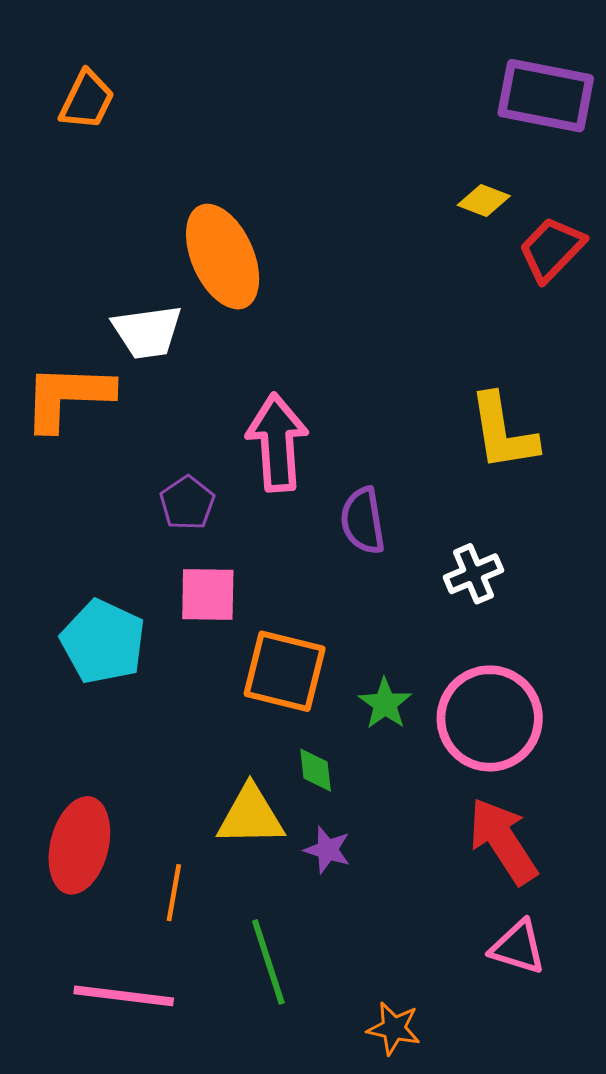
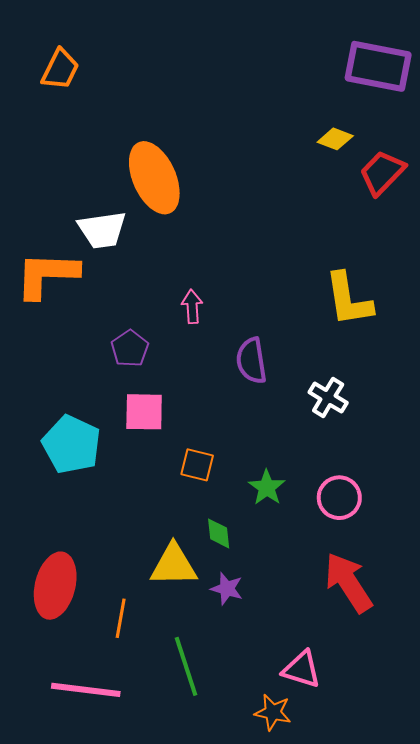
pink arrow: (277, 442) -> (192, 307), size x0.5
white cross: (473, 574) -> (328, 398), turned -36
orange square: (285, 671) -> (197, 465), size x0.6
pink circle: (490, 718) -> (339, 498), size x0.6
pink triangle: (518, 947) -> (301, 669), moved

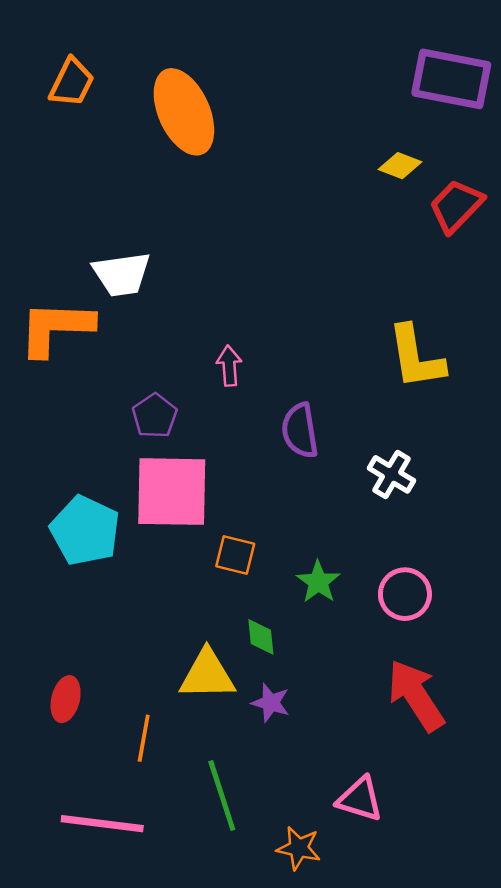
orange ellipse: (154, 178) -> (184, 112), moved
pink square: (144, 412) -> (172, 492), size x1.6
red ellipse: (55, 586) -> (66, 699), size x0.6
orange star: (273, 712) -> (299, 848), moved

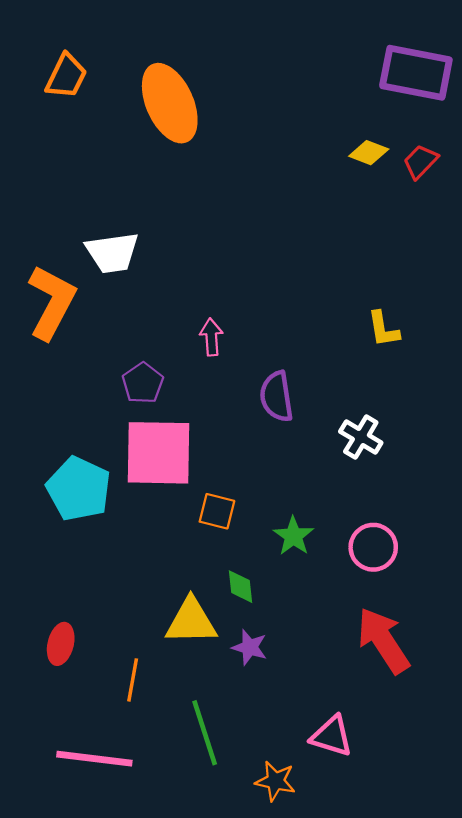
red trapezoid: (456, 206) -> (420, 162), moved, size x0.7
orange L-shape: (56, 328) -> (52, 302), turned 116
yellow L-shape: (416, 357) -> (383, 329), size x0.6

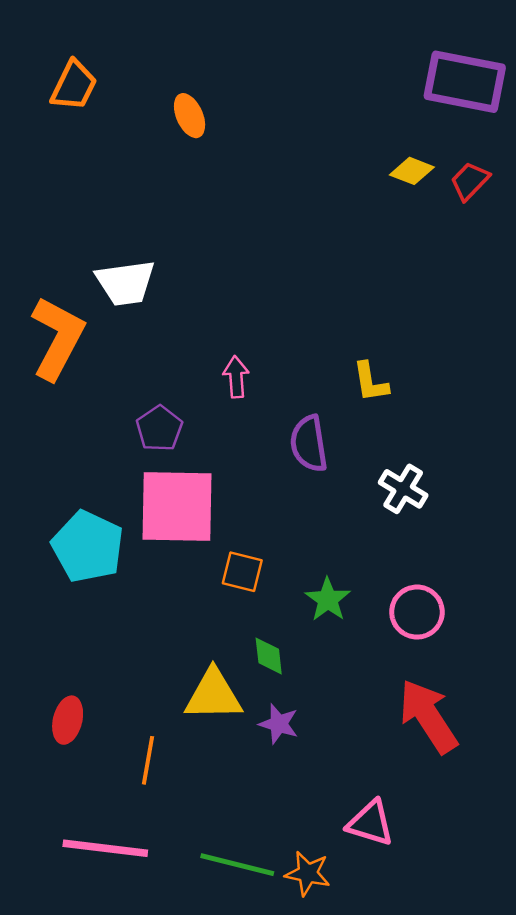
orange ellipse: (170, 103) -> (190, 116), size x0.5
yellow L-shape: (383, 329) -> (370, 382), moved
green line: (205, 733) -> (237, 865), moved, turned -58

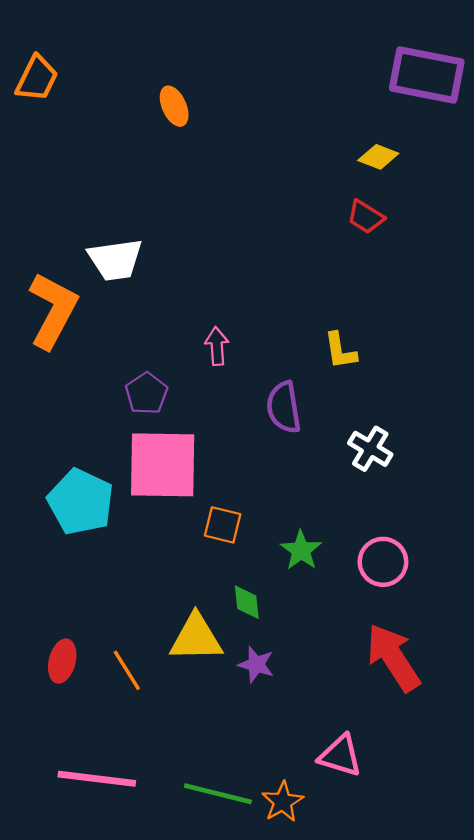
orange trapezoid: (74, 85) -> (37, 78), moved
red trapezoid: (470, 181) -> (366, 217), moved, turned -102
orange line: (148, 760) -> (127, 670), moved, turned -42
orange star: (308, 873) -> (283, 802), turned 30

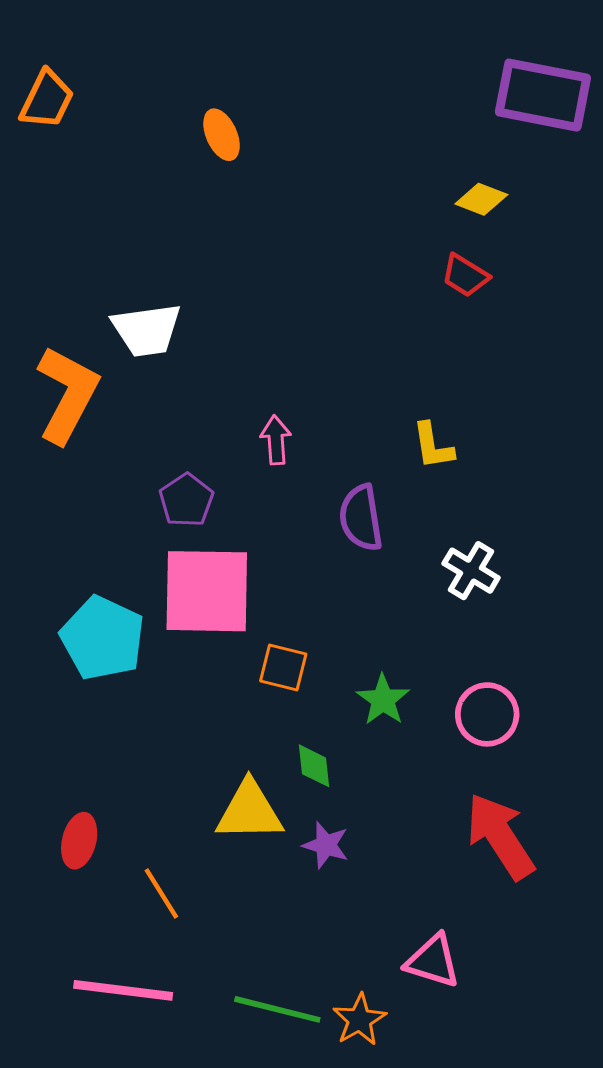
orange line: (127, 670) -> (161, 894), moved

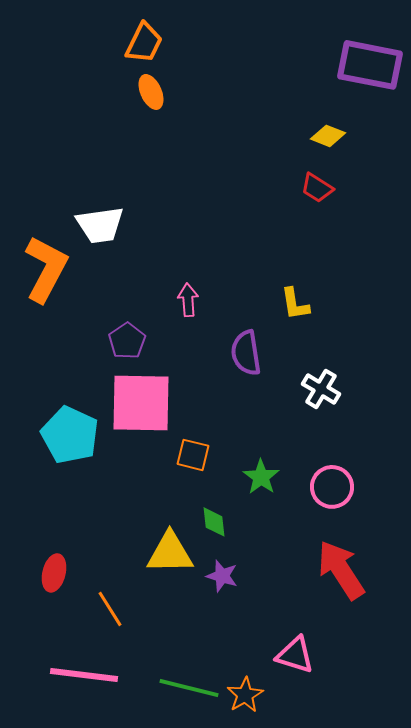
orange trapezoid: (47, 99) -> (144, 43), moved

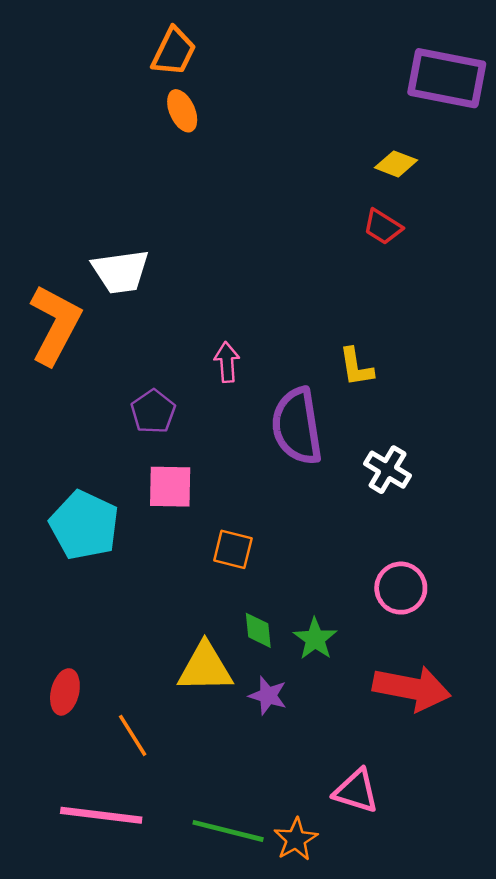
purple semicircle: (246, 353) -> (297, 426), size x1.4
pink square: (141, 403) -> (170, 487), size x0.6
green star: (261, 477) -> (315, 639), moved
red arrow: (341, 570) -> (412, 688), turned 134

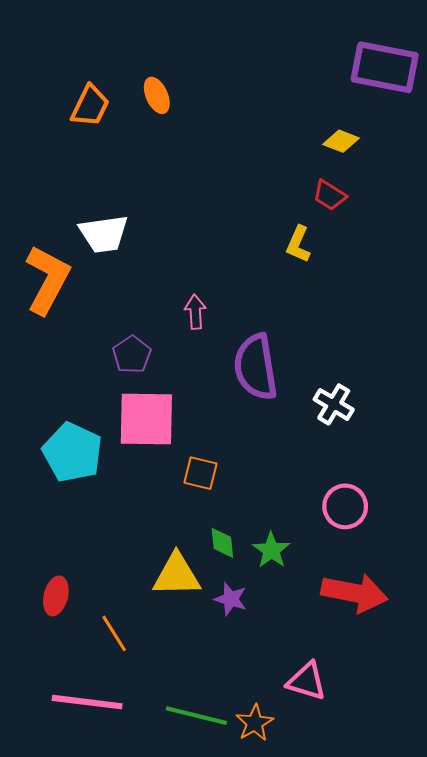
orange trapezoid: (174, 52) -> (90, 106), moved
yellow L-shape: (356, 367) -> (298, 244), moved, turned 33
pink square: (170, 487) -> (146, 419), size x1.5

